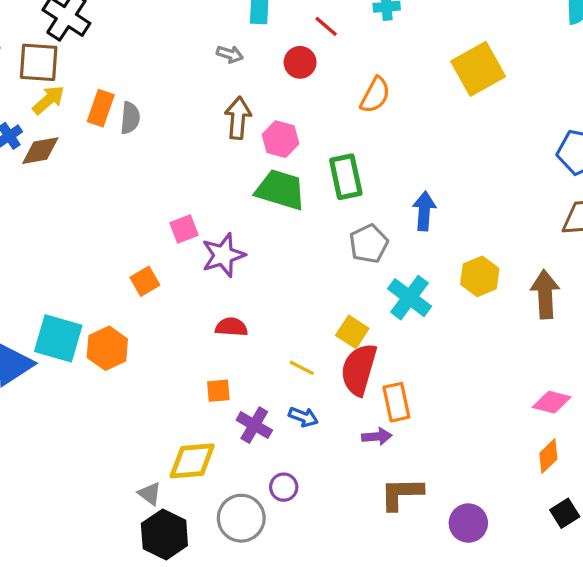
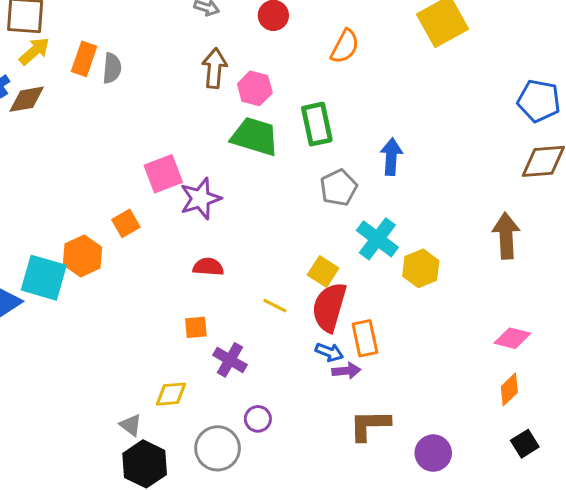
pink square: (184, 229) -> (163, 174), size x1.4
yellow hexagon: (480, 276) -> (421, 268), moved
orange hexagon: (107, 348) -> (83, 256), moved
blue arrow: (303, 417) -> (329, 352), moved
yellow diamond: (192, 461) -> (171, 394), size x0.7

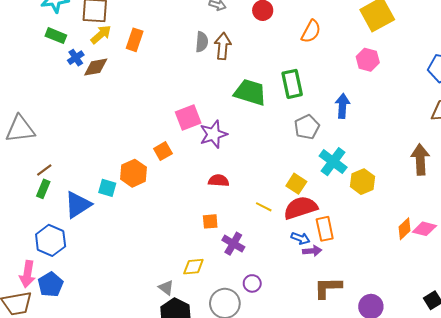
gray semicircle: (112, 68) -> (202, 42), moved
pink hexagon: (255, 88) -> (368, 60), moved
cyan square: (44, 278) -> (107, 188), size x0.6
red semicircle: (329, 307) -> (301, 208), turned 56
orange diamond: (509, 389) -> (404, 229), moved

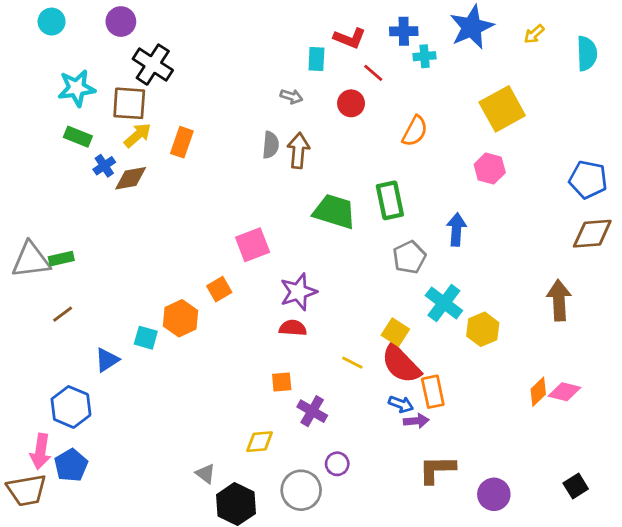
purple star: (213, 134) -> (298, 292), moved
green rectangle: (43, 189) -> (61, 259), moved, turned 54
blue triangle: (78, 205) -> (107, 360), size x0.7
red semicircle: (301, 208) -> (401, 364), turned -116
gray triangle: (166, 288) -> (205, 474), moved

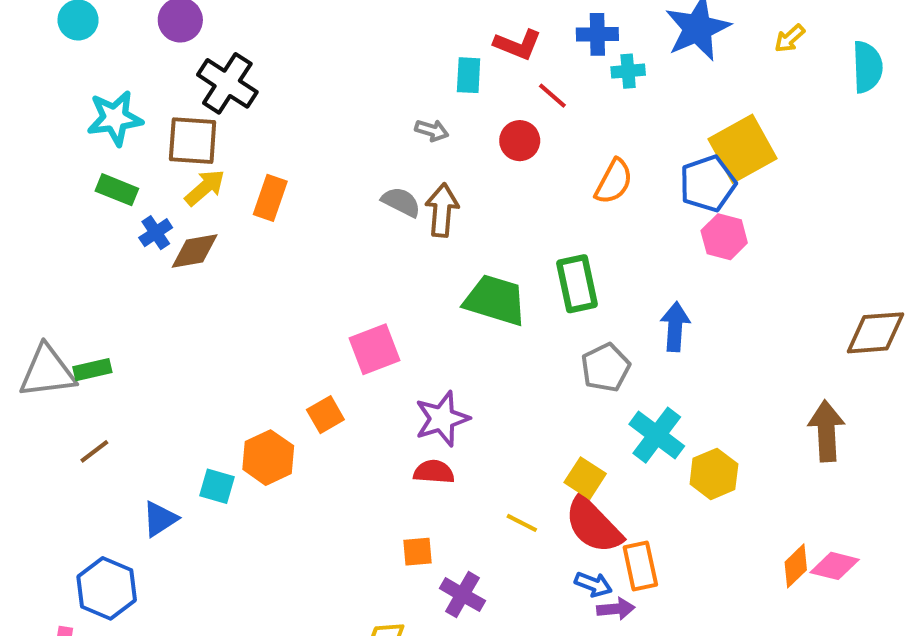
gray semicircle: (271, 145) -> (401, 202), turned -68
blue pentagon: (588, 180) -> (708, 184), moved, turned -30

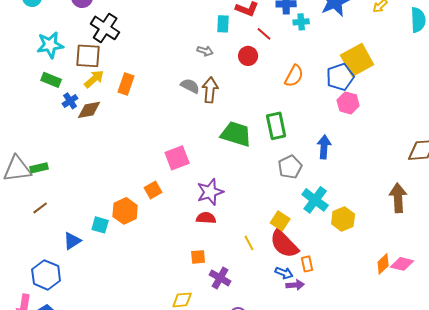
yellow line: (522, 523) -> (249, 243), turned 35
orange rectangle: (640, 566) -> (307, 264), size x0.7

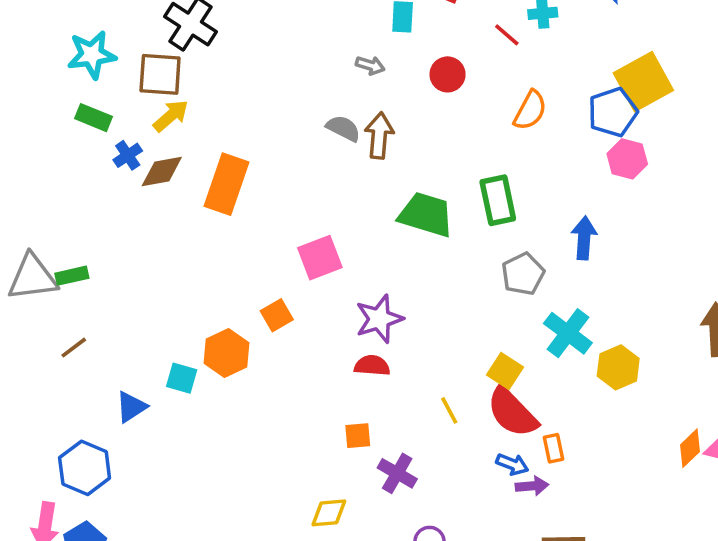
red line: (264, 34) -> (507, 35), moved
orange rectangle: (126, 84) -> (226, 184), moved, size x1.5

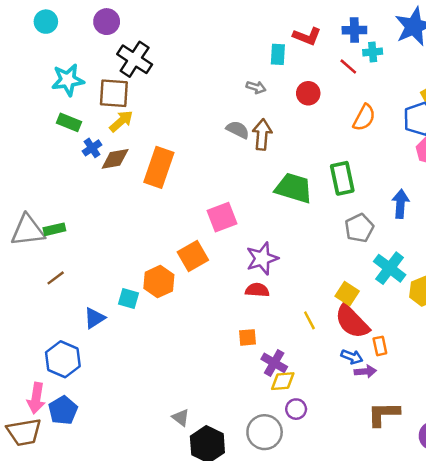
orange square: (277, 315) -> (193, 256), size x1.4
yellow diamond: (329, 513) -> (283, 381), moved

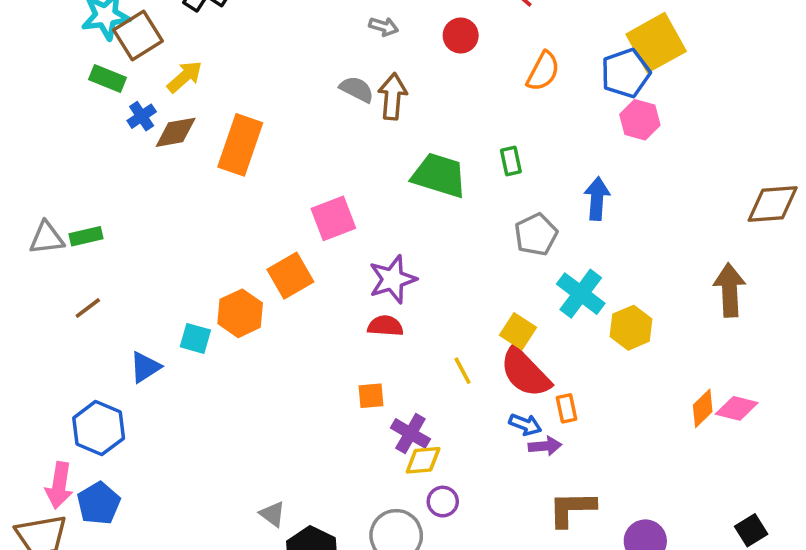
brown square: (114, 93) -> (138, 36), moved, turned -36
green rectangle: (342, 178) -> (511, 161), size x0.6
gray triangle: (28, 231) -> (47, 238), size x0.7

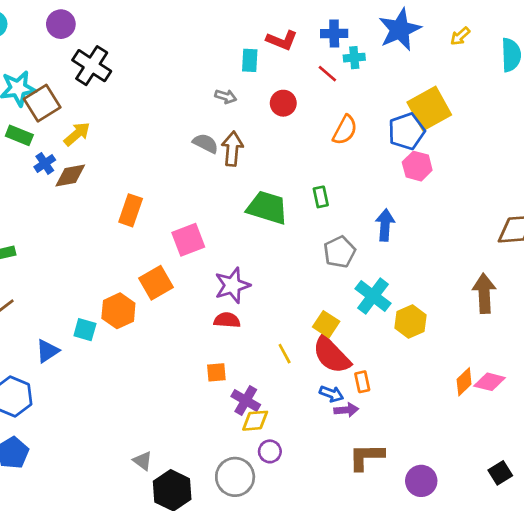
orange rectangle: (240, 145) -> (131, 210), moved, size x0.7

